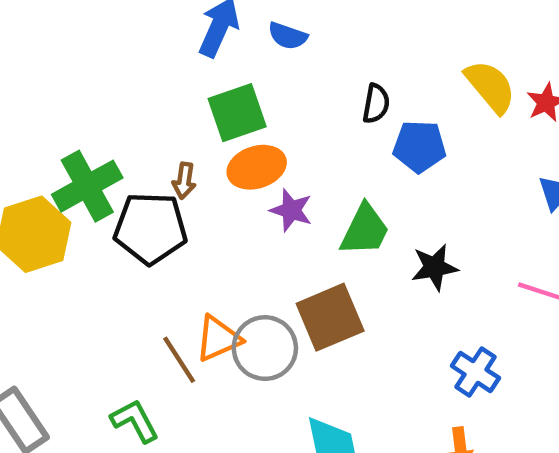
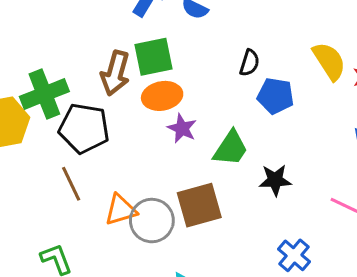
brown arrow: (184, 181) -> (115, 73), moved, size x1.8
brown line: (179, 360) -> (71, 184), moved

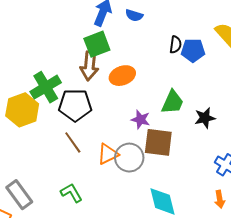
green square: (154, 57) -> (97, 44), moved
blue pentagon: (275, 96) -> (193, 50), moved
purple star: (182, 128) -> (141, 120), moved
brown square: (199, 205) -> (158, 142), turned 32

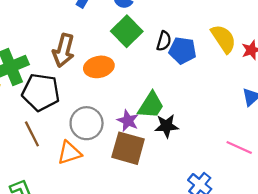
green square: (97, 44) -> (127, 31), moved, turned -32
black star: (205, 118) -> (166, 126), moved
purple star: (141, 120) -> (128, 121), moved
gray circle: (129, 158) -> (87, 123), moved

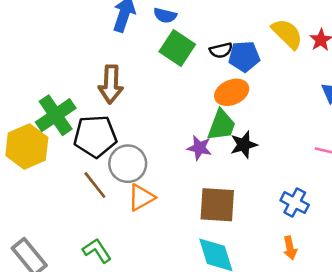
black semicircle: (164, 41) -> (221, 50), turned 72
orange ellipse: (99, 67) -> (232, 92), moved
gray circle: (87, 123) -> (128, 164), moved
brown square: (128, 148) -> (217, 205), moved

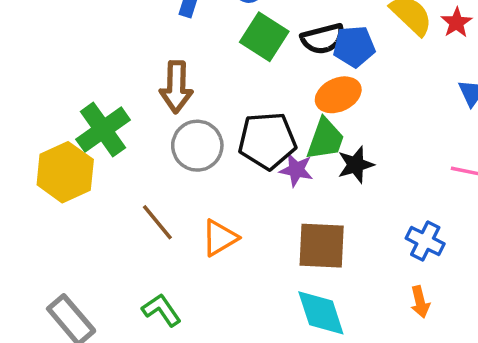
black semicircle: (221, 50) -> (323, 39), size x1.4
black pentagon: (95, 136) -> (267, 141), moved
gray circle: (128, 164) -> (197, 146), moved

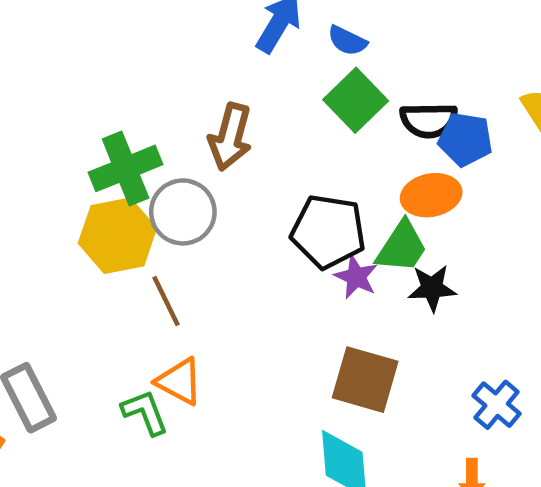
gray circle: (197, 146) -> (183, 212), moved
yellow hexagon: (65, 172) -> (117, 236), moved
orange triangle: (220, 238) -> (179, 381), moved, turned 45

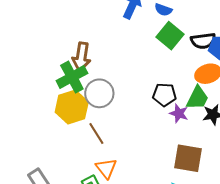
brown arrow: (230, 137) -> (81, 57), moved
black pentagon: (328, 231) -> (164, 95), size x0.7
orange triangle: (179, 381) -> (106, 168), turned 30

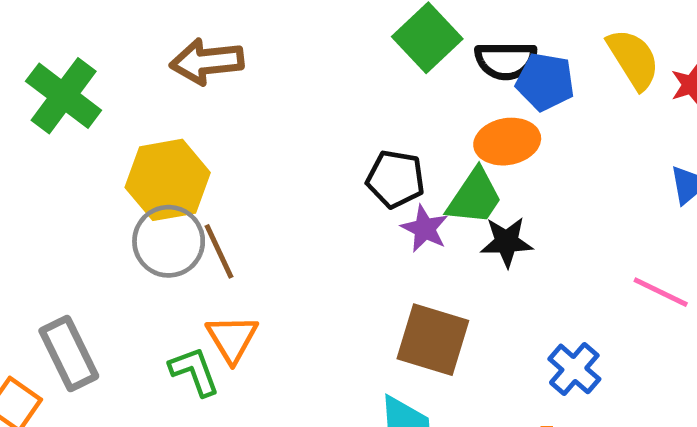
brown arrow: (81, 57) -> (207, 62), turned 68
green cross: (72, 77) -> (64, 96), moved, turned -32
gray circle: (99, 93) -> (169, 241), moved

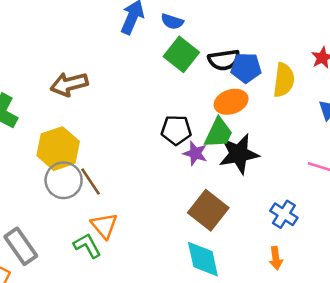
yellow semicircle: (633, 59) -> (284, 80), moved, turned 48
black star: (507, 242) -> (239, 154), size x1.5
brown square: (433, 340) -> (208, 210), turned 30

